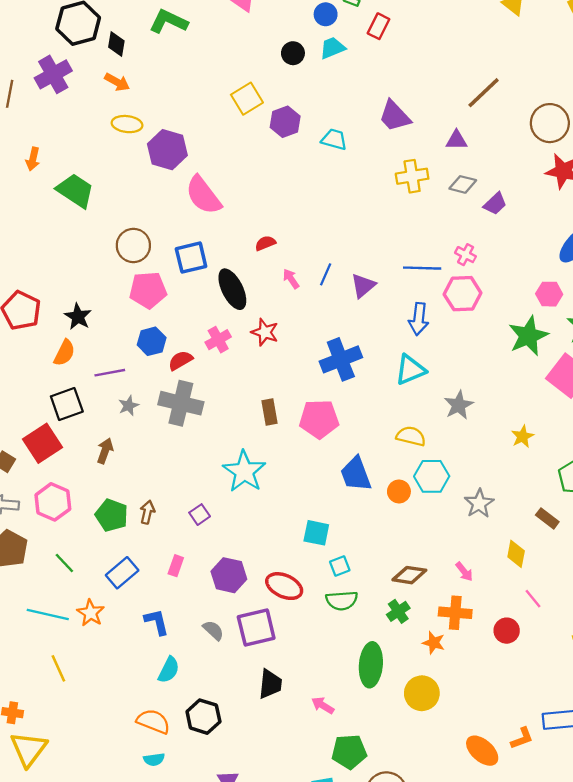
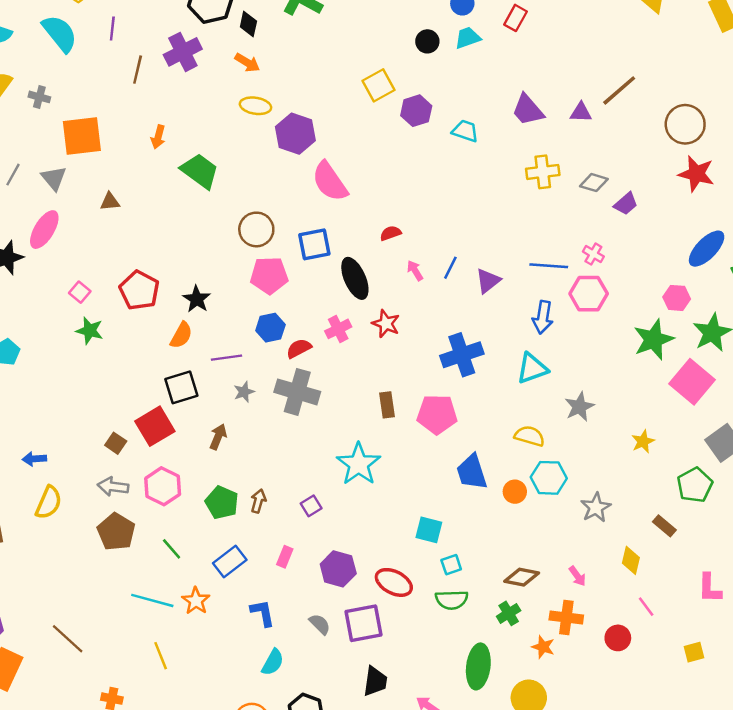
purple triangle: (456, 140) -> (581, 112), moved

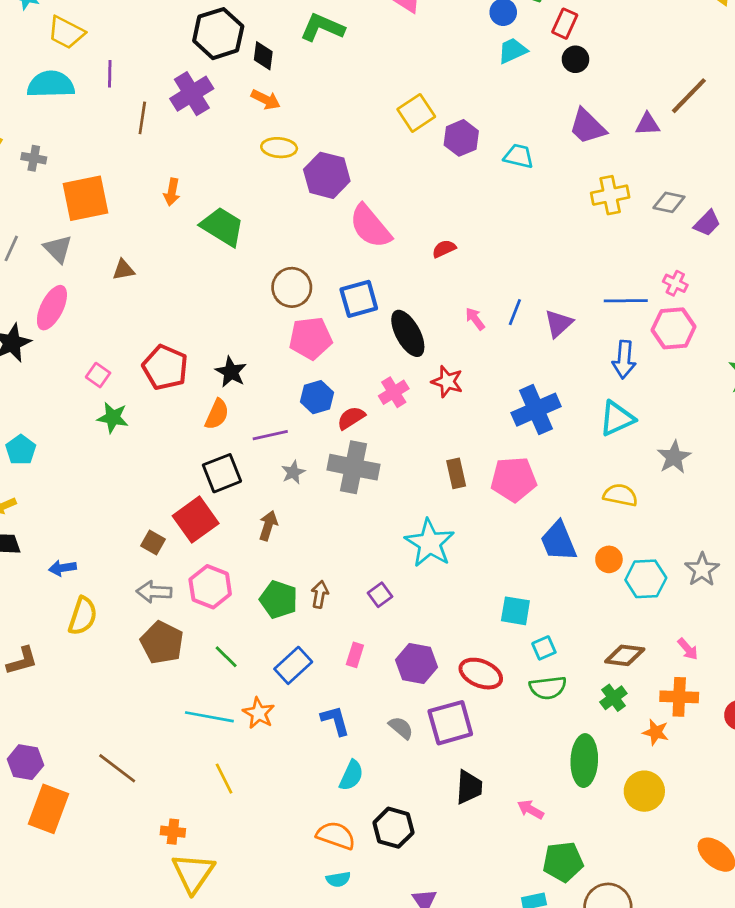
cyan semicircle: (60, 33) -> (51, 84), turned -48
black circle: (427, 41) -> (575, 59), moved
red semicircle: (391, 233) -> (444, 249), moved
cyan hexagon: (549, 478) -> (646, 579), moved

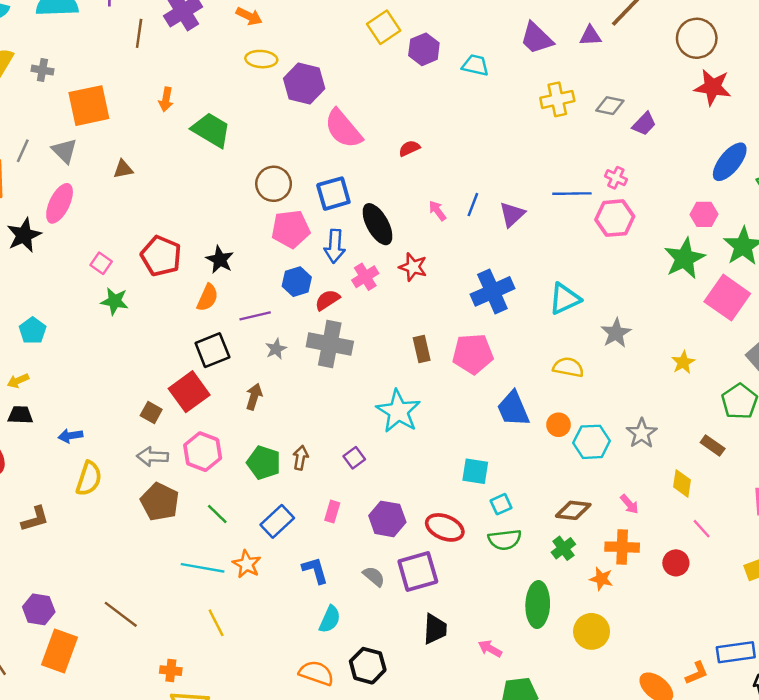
blue arrow: (624, 360) -> (335, 246), moved

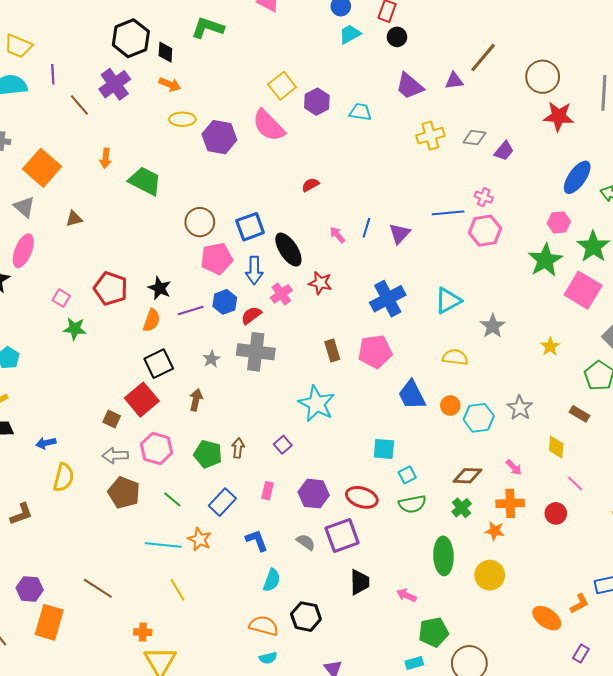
brown line: (139, 33) -> (79, 105), turned -45
orange square: (89, 106) -> (42, 168), turned -33
pink semicircle: (343, 129) -> (269, 125), moved
purple line: (255, 316) -> (191, 310), moved

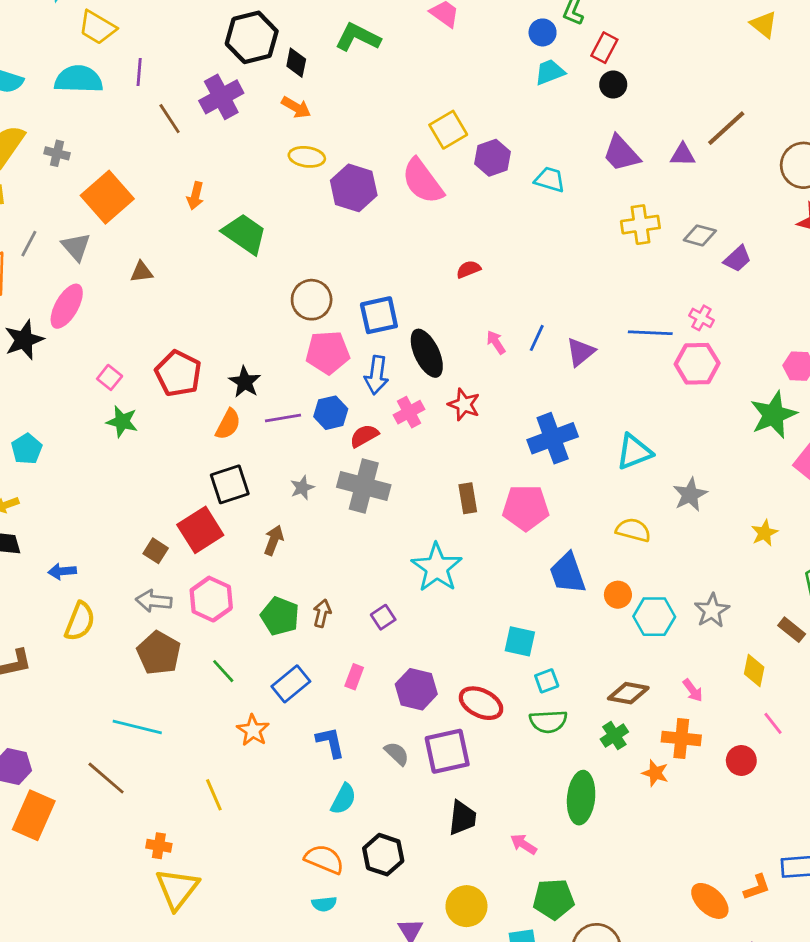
cyan line: (163, 545) -> (137, 727), moved
yellow circle: (490, 575) -> (466, 906), moved

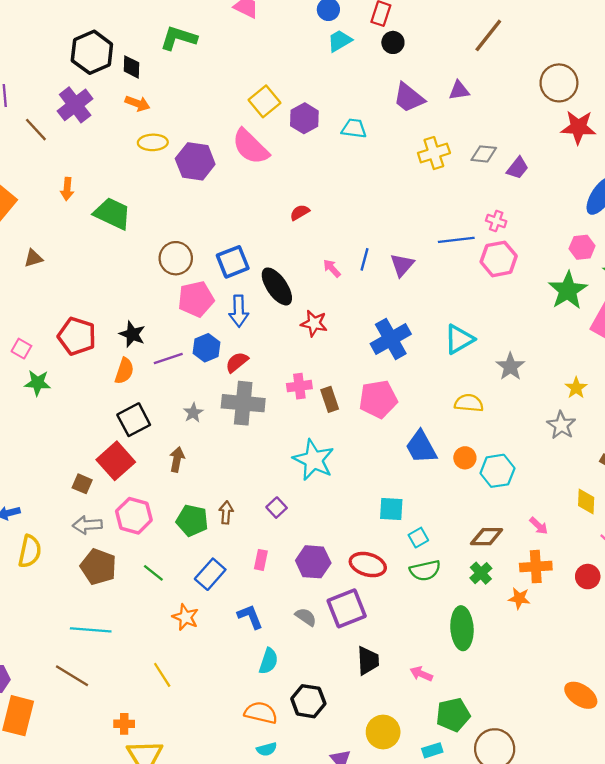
brown line: (726, 128) -> (488, 35), moved
pink cross: (409, 412) -> (299, 386), moved, turned 30
gray star: (712, 611) -> (561, 425), moved

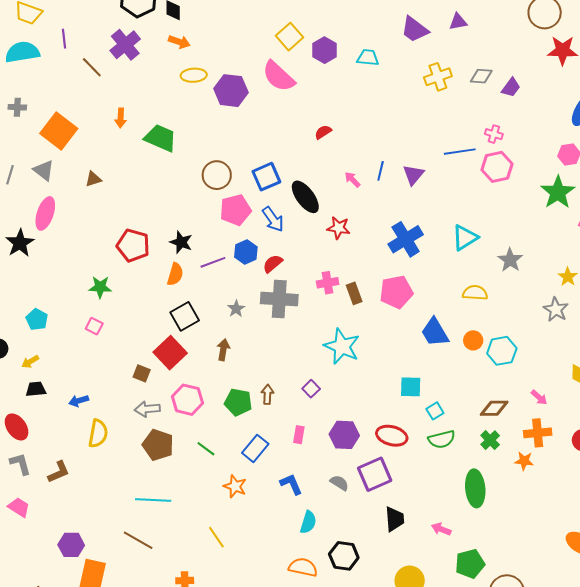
blue arrow: (239, 311) -> (273, 219), turned -32
pink square: (21, 349) -> (94, 326), moved

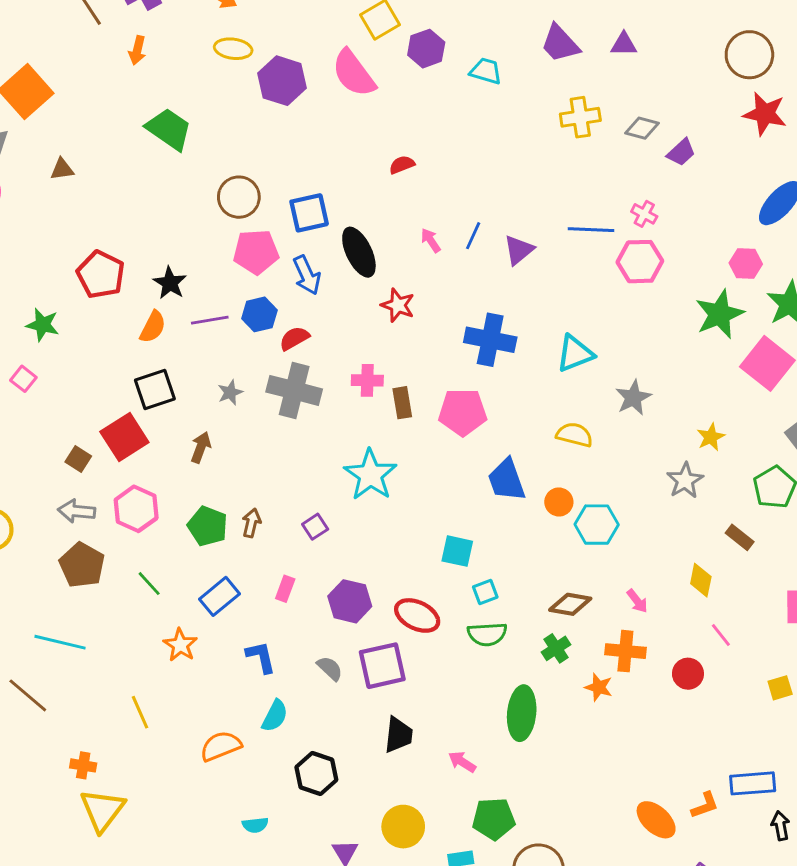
orange arrow: (121, 118) -> (137, 50), moved
blue cross: (406, 239) -> (490, 340), turned 32
orange semicircle: (303, 567) -> (221, 746), moved, turned -44

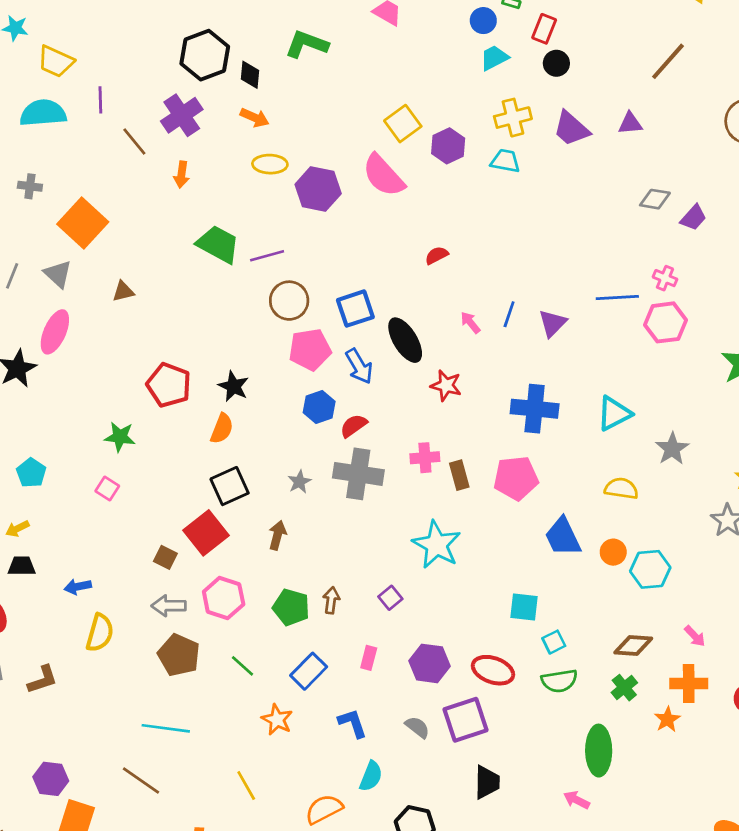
yellow cross: (580, 117) -> (513, 118), moved
purple line: (210, 320) -> (267, 256), moved
orange star: (599, 687) -> (667, 719), turned 30
pink arrow: (462, 762) -> (576, 800), moved

